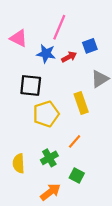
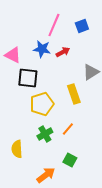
pink triangle: (19, 38) -> (13, 55), moved
blue square: (90, 46) -> (82, 26), moved
green cross: (49, 158) -> (45, 134), moved

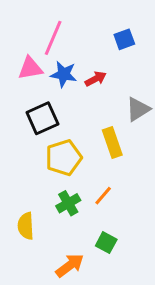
pink line: (54, 25) -> (53, 38), moved
pink triangle: (13, 55) -> (30, 68), moved, turned -36
black square: (28, 78) -> (42, 118), turned -30

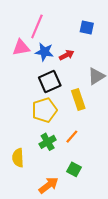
blue square: (124, 39) -> (87, 27), turned 32
black square: (42, 118) -> (50, 81), moved

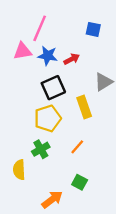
green cross: (48, 142) -> (41, 149), moved

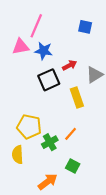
red arrow: (72, 59) -> (70, 65), moved
yellow pentagon: (48, 118) -> (29, 127), moved, turned 30
green cross: (41, 149) -> (50, 142), moved

